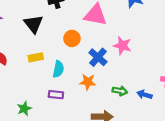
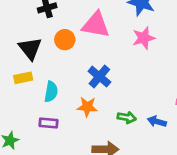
black triangle: (34, 24) -> (30, 48), moved
orange circle: (72, 38) -> (65, 40), moved
pink star: (122, 46) -> (144, 38), moved, turned -30

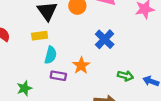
cyan semicircle: (51, 92) -> (51, 55), moved
orange star: (87, 107) -> (81, 66), moved, turned 30

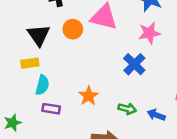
blue cross: (105, 39) -> (134, 64), moved
orange star: (81, 66) -> (89, 96), moved

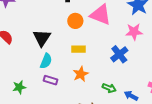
black triangle: (39, 35) -> (42, 38), moved
yellow rectangle: (30, 63) -> (78, 49), moved

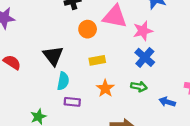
pink star: (134, 32) -> (143, 31), moved
green arrow: (109, 88) -> (139, 87), moved

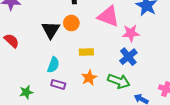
orange circle: (88, 29) -> (71, 23), moved
black triangle: (53, 56) -> (51, 30), moved
green arrow: (139, 87) -> (119, 81), size x1.5

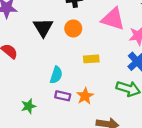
black triangle: (51, 30) -> (43, 27), moved
orange star: (89, 78) -> (85, 96), moved

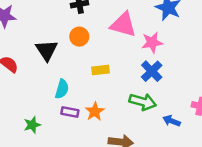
black triangle: (43, 27) -> (47, 50), moved

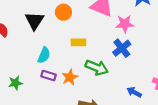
green arrow: (143, 102) -> (97, 68), moved

